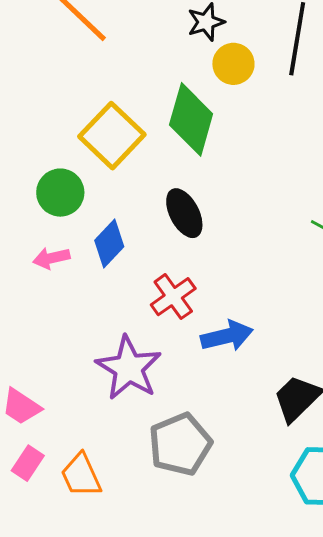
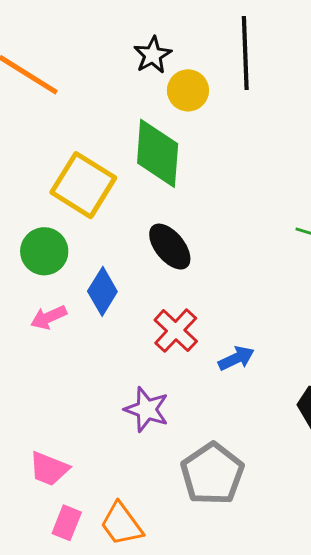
blue arrow: (227, 336) -> (236, 358), size x0.7
purple star: (129, 368) -> (147, 409), size x0.7

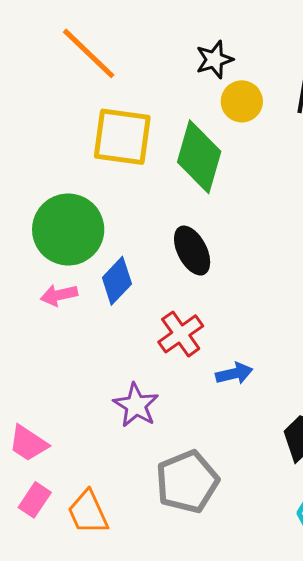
yellow square: (83, 185) -> (122, 137), moved, turned -36
green circle: (44, 251) -> (68, 229), size x1.5

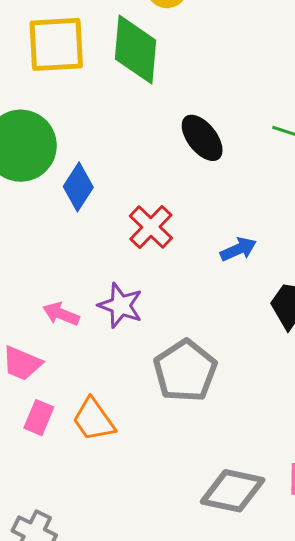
black ellipse: (192, 251) -> (202, 138), moved
pink arrow: (59, 295) -> (61, 314), moved, turned 45
blue arrow: (234, 374) -> (238, 249), moved

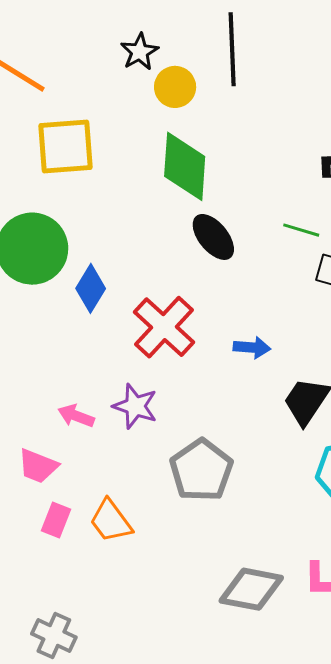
green diamond: (135, 50) -> (185, 166), moved
red cross: (151, 227) -> (164, 327), size x1.4
blue arrow: (238, 249) -> (252, 348), turned 30

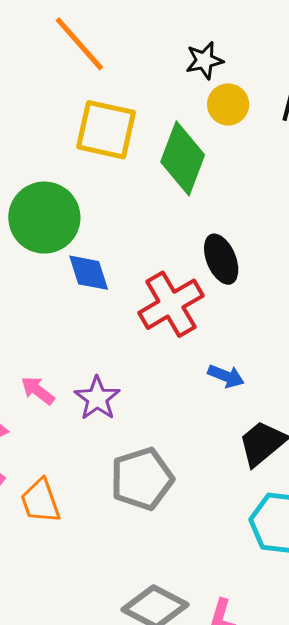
green diamond: (185, 166) -> (183, 158), moved
blue diamond: (91, 288) -> (89, 273), turned -66
red cross: (164, 327) -> (171, 304), moved

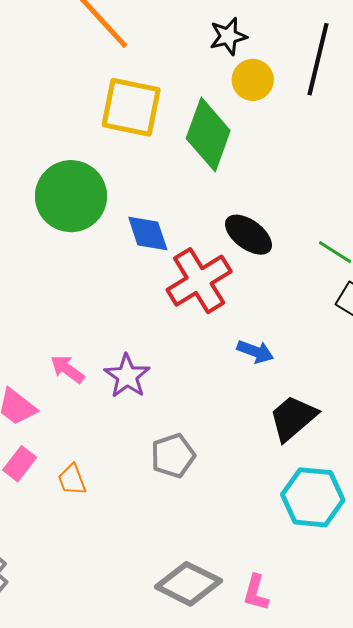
black ellipse: (221, 259) -> (248, 235), turned -30
blue diamond: (89, 273) -> (148, 233), moved
gray pentagon: (142, 479) -> (173, 456), size x0.7
orange trapezoid: (40, 501) -> (72, 480), size x0.7

